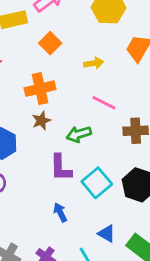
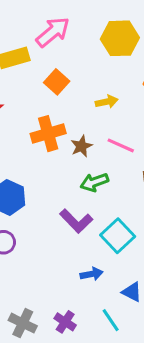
brown star: (41, 121) -> (81, 146), moved
purple L-shape: (61, 168) -> (76, 221), turned -40
blue arrow: (60, 212) -> (92, 274), moved, turned 108

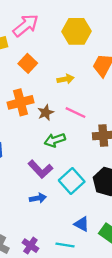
blue arrow: (92, 274) -> (38, 198), moved
cyan line: (111, 320) -> (65, 245), turned -48

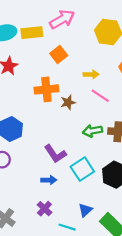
pink line: (75, 113) -> (100, 96), moved
green arrow: (55, 140) -> (92, 131), moved
blue triangle: (82, 224) -> (85, 210), turned 40
purple cross: (30, 246) -> (44, 209), moved

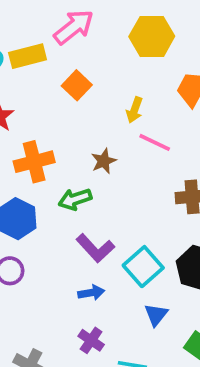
yellow arrow: (91, 74) -> (135, 110), turned 120
orange cross: (46, 89) -> (34, 162), moved
green arrow: (92, 131) -> (75, 199), moved
blue triangle: (85, 210) -> (156, 315), moved

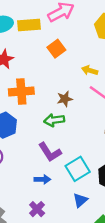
yellow arrow: (135, 110) -> (90, 70), turned 77
green arrow: (75, 199) -> (54, 120), moved

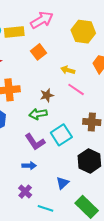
cyan square: (78, 169) -> (61, 135), moved

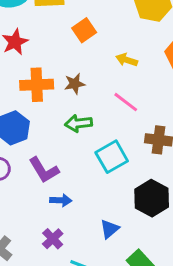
pink line: (76, 89) -> (126, 102), moved
brown star: (47, 95) -> (75, 84), moved
purple L-shape: (35, 142) -> (44, 170), moved

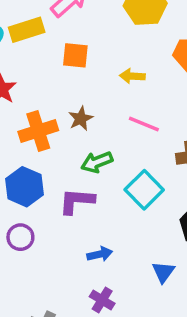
orange square: (84, 30) -> (75, 55), turned -35
purple L-shape: (44, 170) -> (77, 201), moved, turned 140

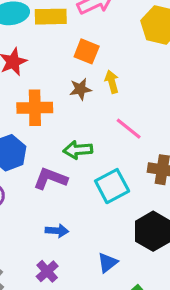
yellow arrow: (132, 76) -> (112, 82), moved, turned 55
brown star: (81, 119) -> (80, 89), moved

